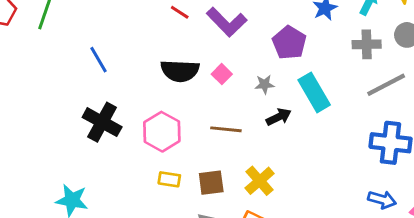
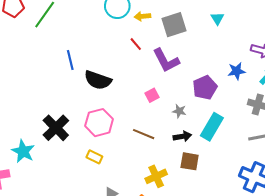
black semicircle: (180, 71) -> (98, 80), moved
cyan rectangle: (314, 92) -> (212, 127), turned 44
black cross: (102, 122) -> (56, 128), moved
brown square: (211, 183) -> (190, 161), moved

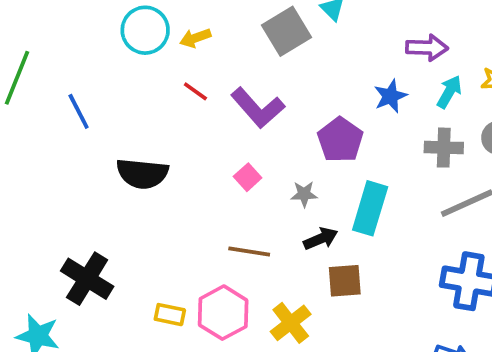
gray square: (174, 25) -> (286, 31), moved
blue line: (70, 60) -> (79, 111), moved
pink hexagon: (99, 123) -> (223, 313), moved

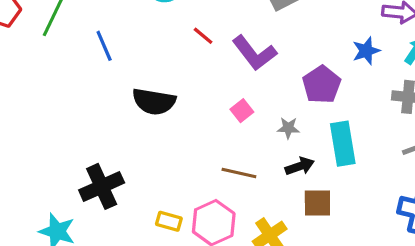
cyan rectangle: (370, 208) -> (343, 144), turned -30
black cross: (87, 279) -> (102, 186), turned 30

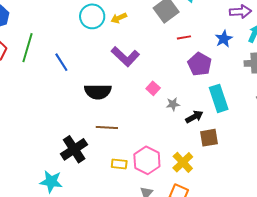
red line: (203, 36) -> (184, 37), moved, turned -40
purple L-shape: (254, 53) -> (125, 56), moved
gray star: (288, 128) -> (173, 104), moved
brown line: (239, 173) -> (107, 128), moved

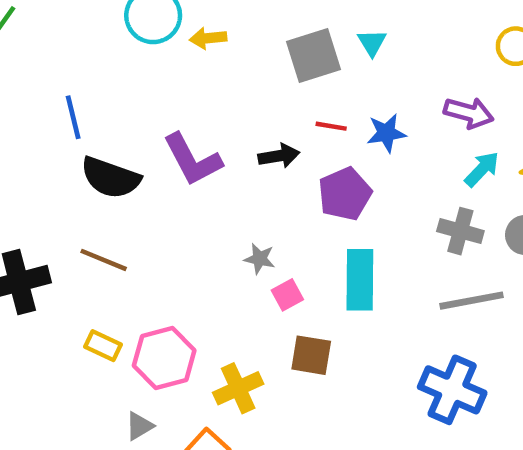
blue star: (224, 39) -> (386, 133), moved
purple L-shape: (125, 56) -> (192, 160), moved
blue line: (61, 62) -> (73, 117), moved
pink square: (153, 88) -> (287, 295), moved
black arrow: (194, 117) -> (279, 156), moved

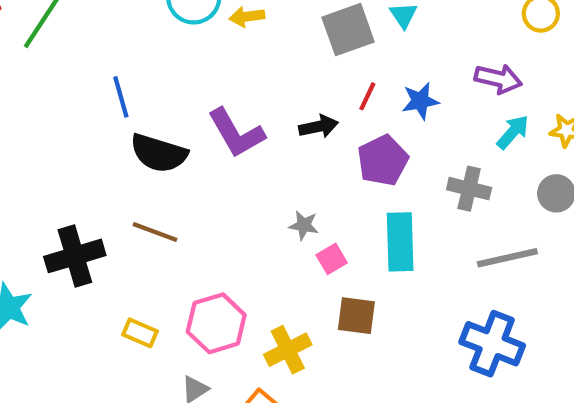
red line: (331, 126) -> (367, 96), turned -72
gray cross: (460, 231) -> (469, 189), moved
yellow rectangle: (103, 346) -> (140, 333), moved

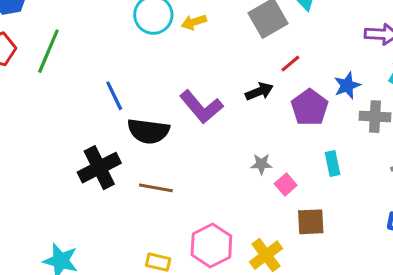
red line: (367, 96) -> (290, 64), turned 35
blue star: (420, 101) -> (347, 85), moved
cyan rectangle: (400, 242) -> (333, 164), size x0.6
black cross: (75, 256) -> (99, 168), moved

